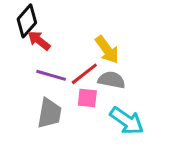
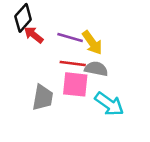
red line: (84, 74) -> (73, 64), turned 45
purple line: (51, 75) -> (70, 37), moved
pink square: (87, 98) -> (75, 84), size x1.5

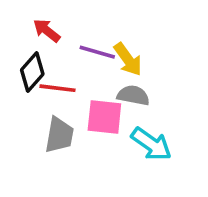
black diamond: (23, 18) -> (32, 72), moved
red arrow: (34, 35) -> (47, 30), moved
red line: (73, 64) -> (58, 88), moved

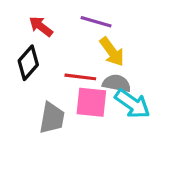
purple line: (97, 52) -> (96, 22), moved
red line: (58, 88) -> (80, 77), moved
cyan arrow: (151, 144) -> (132, 104), moved

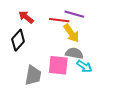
purple line: (96, 22) -> (74, 14), moved
red line: (80, 77) -> (59, 20), moved
cyan arrow: (132, 104) -> (84, 66), size x0.7

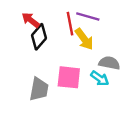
red line: (59, 20) -> (70, 24), turned 72
black diamond: (18, 40) -> (39, 37), moved
gray semicircle: (74, 53) -> (109, 63), moved

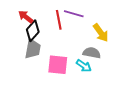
yellow arrow: (84, 39) -> (101, 33), moved
gray trapezoid: (39, 89) -> (33, 49), moved

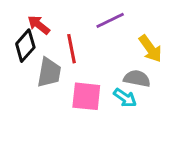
purple line: (74, 14) -> (110, 20), turned -42
red line: (59, 20) -> (71, 49), moved
black diamond: (33, 31) -> (25, 46), moved

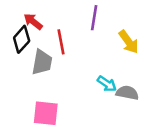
purple line: (110, 20) -> (94, 18), turned -55
gray semicircle: (137, 78) -> (127, 93), moved
pink square: (86, 96) -> (46, 113), moved

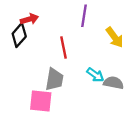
red arrow: (33, 21) -> (29, 19), turned 126
red line: (61, 42) -> (63, 48), moved
gray trapezoid: (42, 62) -> (54, 79), moved

